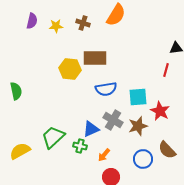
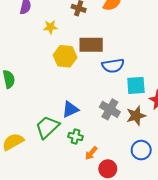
yellow star: (56, 26) -> (50, 27), moved
blue semicircle: (106, 89) -> (113, 66), moved
blue triangle: (91, 129) -> (70, 109), moved
orange arrow: (104, 155) -> (91, 153), moved

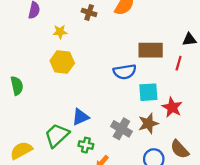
brown rectangle: (91, 45) -> (151, 50), moved
yellow hexagon: (65, 56) -> (62, 62), moved
gray cross: (110, 109) -> (121, 129), moved

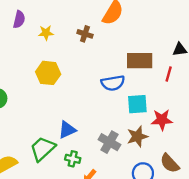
brown cross: (89, 12) -> (85, 34), moved
yellow star: (60, 32) -> (46, 33), moved
red star: (172, 107) -> (162, 120), turned -30

